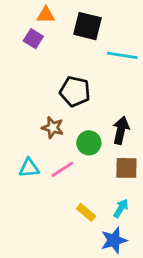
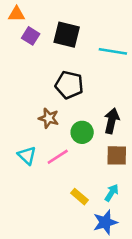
orange triangle: (46, 15) -> (17, 14), moved
black square: (87, 26) -> (67, 35), moved
cyan triangle: (29, 168) -> (27, 155), turned 48

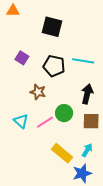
purple square: (31, 36) -> (22, 58), moved
cyan line: (113, 51) -> (83, 61), moved
green circle: (82, 132) -> (64, 113), moved
yellow rectangle: (79, 197) -> (62, 153), size x1.5

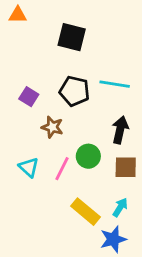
purple square: (22, 58) -> (29, 97), moved
pink line: (45, 122) -> (62, 169), turned -30

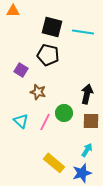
cyan line: (115, 84) -> (83, 32), moved
black pentagon: (74, 91) -> (48, 55), moved
yellow rectangle: (86, 212) -> (54, 163), moved

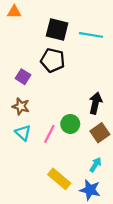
brown star: (38, 92) -> (21, 106), moved
brown square: (91, 121) -> (100, 133), turned -36
blue star: (82, 173) -> (90, 190), turned 30

